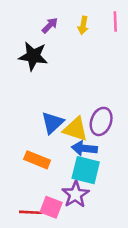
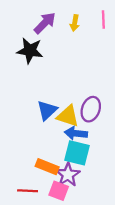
purple arrow: (50, 25) -> (45, 23), size x1.5
orange rectangle: (37, 160) -> (47, 167), moved
pink square: (51, 207) -> (59, 191), moved

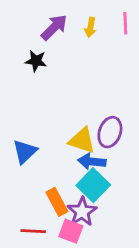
black star: (30, 51) -> (36, 61), size x0.7
blue triangle: (47, 110) -> (25, 152), moved
cyan square: (77, 153) -> (93, 185), turned 30
orange rectangle: (47, 167) -> (57, 202), turned 40

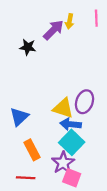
purple arrow: (54, 27) -> (53, 30), moved
orange rectangle: (57, 202) -> (32, 150), moved
pink square: (71, 231) -> (72, 178), moved

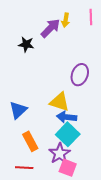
purple ellipse: (85, 102) -> (80, 75), moved

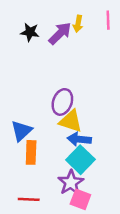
black star: (26, 44) -> (30, 32), moved
purple ellipse: (80, 75) -> (62, 102), moved
orange rectangle: (30, 141) -> (31, 152), moved, turned 30

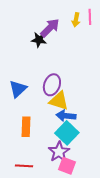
yellow arrow: (78, 24) -> (76, 20), moved
black star: (30, 32) -> (39, 40), moved
blue triangle: (21, 131) -> (18, 89), moved

